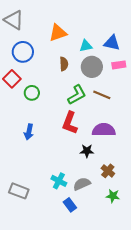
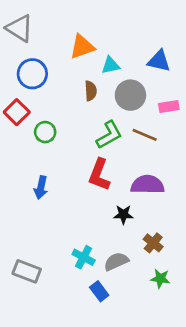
cyan triangle: (86, 46) -> (111, 65), moved
pink rectangle: (119, 65) -> (169, 106), moved

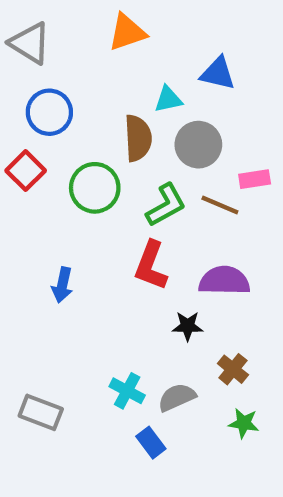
orange triangle: (82, 47) -> (127, 32), moved
blue triangle: (159, 61) -> (218, 73), moved
brown semicircle: (91, 91) -> (138, 138), size x1.5
pink rectangle: (169, 106) -> (255, 179), moved
green circle: (45, 132) -> (95, 188), moved, size x1.5

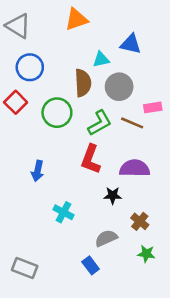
cyan cross: (127, 391) -> (63, 212), moved
gray rectangle: (41, 412) -> (25, 268), moved

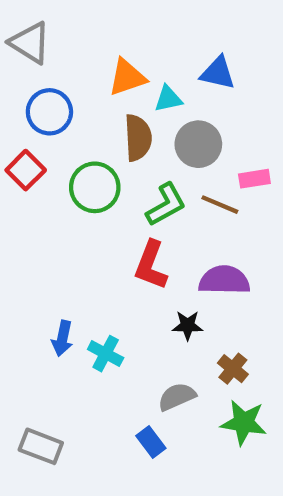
orange triangle: (76, 19) -> (127, 77), moved
blue arrow: (38, 171) -> (62, 338), moved
green star: (146, 254) -> (244, 423), size x1.5

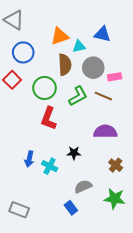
pink rectangle: (254, 179) -> (115, 77), moved
red L-shape: (151, 265) -> (49, 118), moved
black star: (188, 325) -> (74, 153), moved
brown cross: (233, 369) -> (116, 165), moved

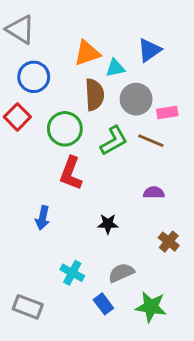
blue triangle: (102, 34) -> (149, 50), turned -48
purple semicircle: (105, 132) -> (154, 193), size x0.6
blue arrow: (29, 159) -> (43, 218), moved
cyan cross: (50, 166) -> (72, 273), moved
green star: (115, 199) -> (151, 307), moved

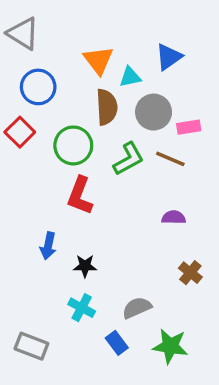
orange triangle: (87, 53) -> (98, 60), turned -48
black star: (108, 224) -> (85, 266), moved

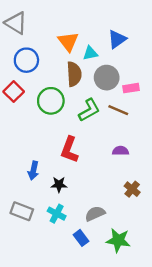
red L-shape: (80, 196) -> (69, 150), moved
gray rectangle: (31, 346) -> (22, 211), moved

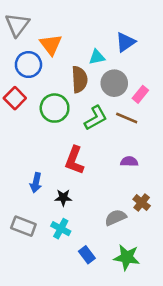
gray triangle: (16, 23) -> (17, 25), turned 35
orange triangle: (68, 42) -> (51, 45), moved
pink rectangle: (131, 88) -> (140, 94), turned -42
gray semicircle: (95, 214) -> (116, 217), moved

